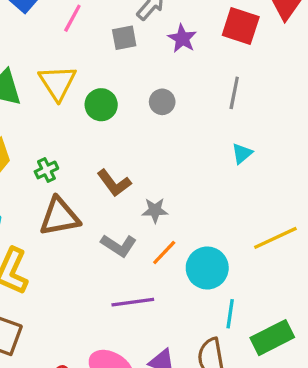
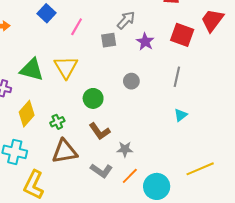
green circle: (101, 105) -> (93, 98), moved

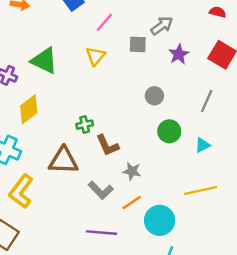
yellow triangle: (66, 67) -> (95, 56), moved, size x0.7
green circle: (93, 98) -> (169, 131), moved
green cross: (57, 122) -> (85, 125), moved
yellow line: (200, 169) -> (201, 191), moved

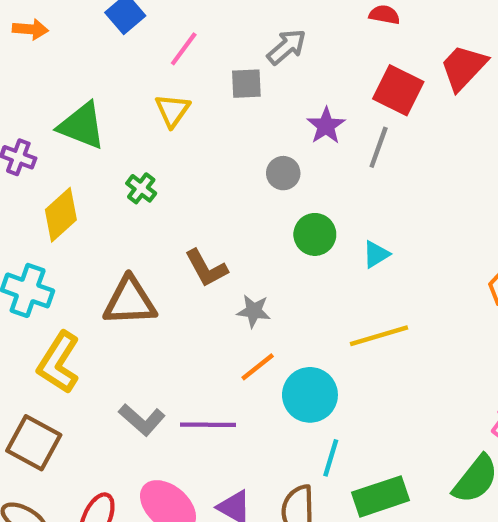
purple star: (179, 54) -> (326, 126), moved
gray line: (207, 101) -> (379, 147), moved
green cross: (85, 125) -> (141, 188), moved, turned -35
gray L-shape: (101, 190) -> (142, 420), moved

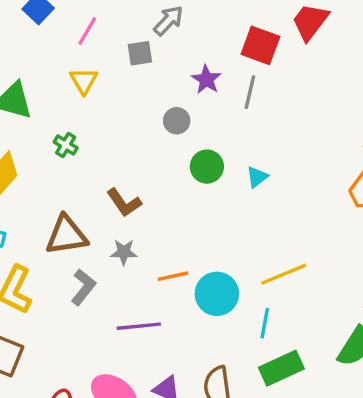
gray star: (254, 311) -> (124, 252), moved
yellow line: (379, 336) -> (284, 274), moved
orange line: (258, 367) -> (173, 276), turned 32
gray L-shape: (142, 420) -> (83, 287), moved, turned -87
cyan line: (331, 458) -> (265, 323), moved

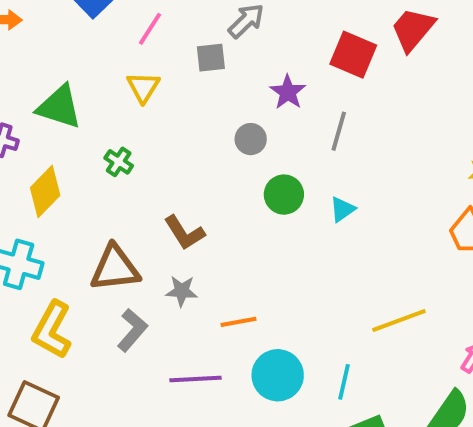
gray line: (250, 92) -> (339, 131), moved
yellow line: (284, 274) -> (399, 321), moved
cyan circle: (217, 294) -> (278, 375), moved

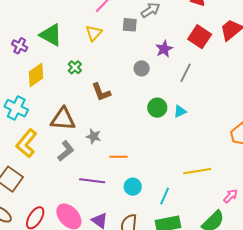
green circle: (284, 195) -> (157, 108), moved
brown L-shape: (184, 233) -> (101, 92), moved
cyan circle: (278, 375) -> (133, 187), size x0.7

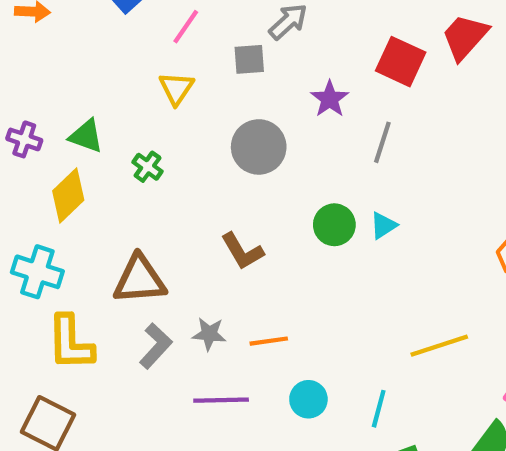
green triangle: (51, 35) -> (86, 136), moved, size x0.7
gray circle: (142, 68) -> (259, 147), moved, size x1.6
brown L-shape: (101, 92) -> (242, 251), moved
gray star: (94, 136) -> (209, 334), moved
yellow L-shape: (26, 143) -> (70, 343), turned -32

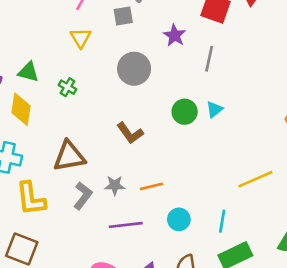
yellow diamond: (68, 195) -> (21, 109), turned -32

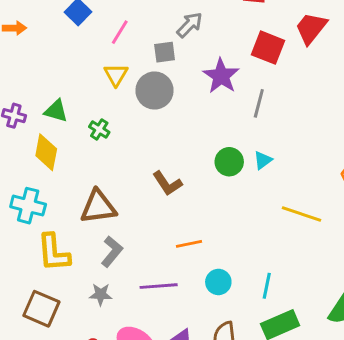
purple star: (175, 35) -> (221, 76), size x1.4
gray circle: (134, 69) -> (155, 91), moved
yellow line: (255, 179) -> (302, 214), moved, turned 40
gray star: (115, 185) -> (101, 294), moved

